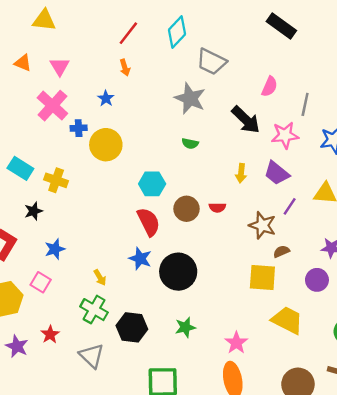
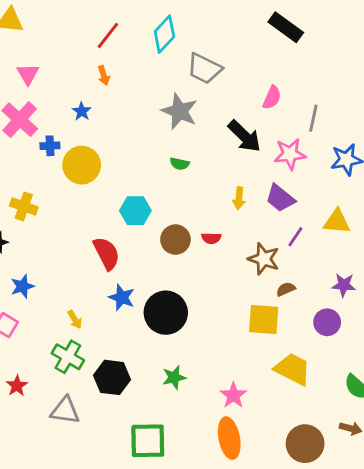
red semicircle: (149, 222) -> (106, 253), moved
gray triangle: (92, 356) -> (65, 411), turned -36

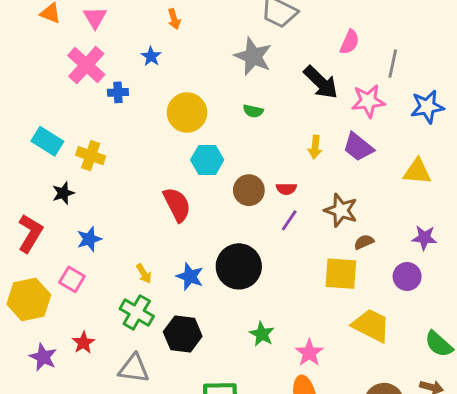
yellow circle: (82, 165) -> (187, 113), moved
purple line: (295, 237) -> (289, 220), moved
blue star: (122, 297) -> (190, 276), moved
green star: (174, 377) -> (262, 334), moved, turned -30

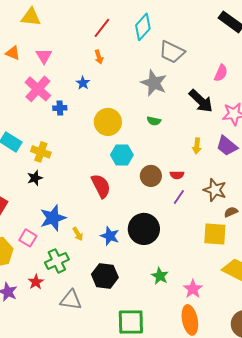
black star: (63, 193) -> (35, 178), moved
blue star: (89, 239) -> (53, 218), moved, size x1.5
green cross: (137, 312) -> (57, 261), moved, turned 35

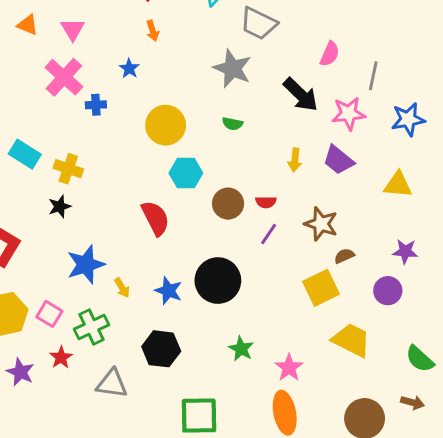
yellow square: (215, 234) -> (321, 288), turned -30
pink square: (28, 238) -> (49, 314), moved

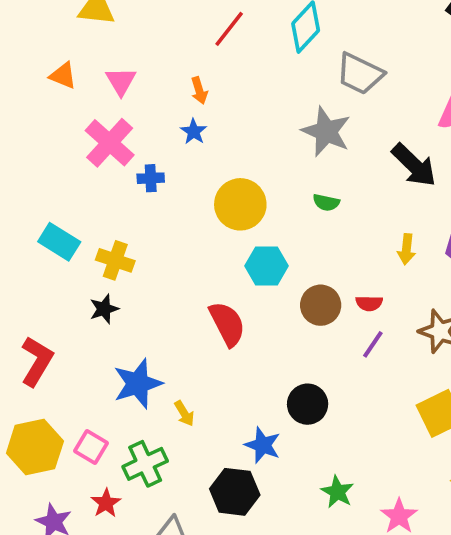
orange arrow: (153, 31) -> (199, 90), moved
black circle: (218, 281) -> (308, 404), size x0.7
blue star: (168, 291) -> (263, 445), moved

